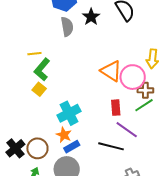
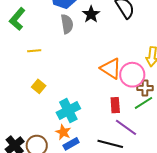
green L-shape: (42, 69) -> (17, 19), moved

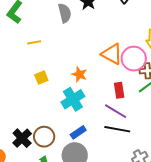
yellow square: (39, 86) -> (41, 78), turned 32
purple line: (126, 127) -> (116, 111), moved
orange star: (63, 132) -> (79, 74), moved

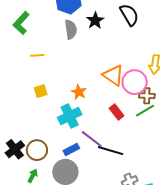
red rectangle: (119, 90) -> (117, 112), turned -35
purple line: (116, 111) -> (92, 139), moved

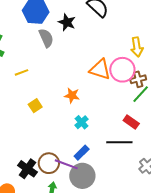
red rectangle: (117, 112) -> (131, 122), moved
cyan cross: (70, 116) -> (82, 122), moved, size x0.6
purple line: (92, 139) -> (66, 164), moved

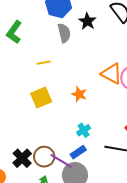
yellow line: (21, 72) -> (44, 63), moved
yellow square: (35, 106) -> (41, 98), size x1.5
cyan cross: (82, 122) -> (84, 130), moved

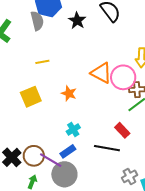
gray semicircle: (64, 33) -> (37, 21), moved
yellow line: (44, 63) -> (42, 62), moved

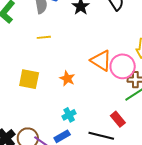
yellow line: (42, 62) -> (44, 37), moved
yellow square: (31, 97) -> (29, 79), turned 30

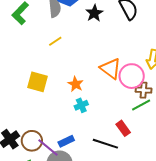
yellow line: (44, 37) -> (55, 41), turned -32
cyan cross: (69, 115) -> (81, 105), moved

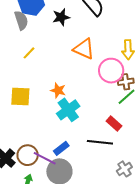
black star: (94, 13) -> (61, 17), turned 30
orange triangle: (111, 69) -> (84, 49), moved
cyan cross: (81, 105) -> (68, 110), size x1.6

